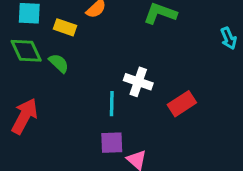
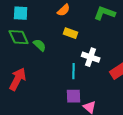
yellow rectangle: (65, 27) -> (71, 33), moved

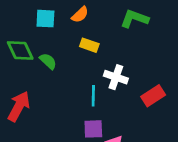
cyan square: (21, 13) -> (45, 19), moved

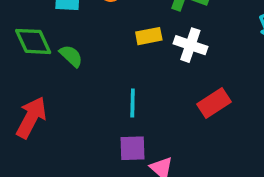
yellow rectangle: (89, 45) -> (149, 36), moved, turned -30
white cross: (116, 77) -> (190, 45), moved

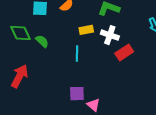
cyan line: (133, 103) -> (77, 54), moved
red rectangle: (214, 103) -> (124, 52), moved

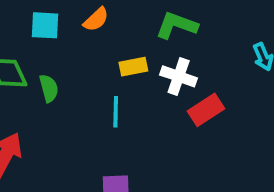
green semicircle: (42, 41) -> (49, 88), turned 32

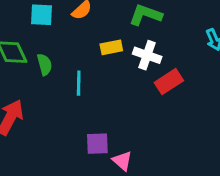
cyan line: (116, 112) -> (79, 83), moved

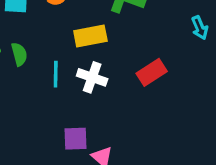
yellow rectangle: (111, 47) -> (90, 36), size x1.4
white cross: (147, 55) -> (92, 77), moved

